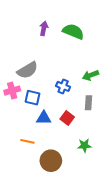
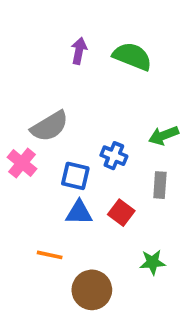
pink cross: (12, 91) -> (22, 163), turned -35
blue square: (33, 98) -> (75, 176), moved

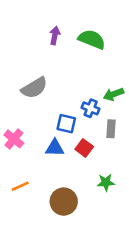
blue cross: (114, 156) -> (91, 108), moved
pink cross: (22, 163) -> (14, 139), moved
blue square: (75, 176) -> (66, 124), moved
orange line: (50, 255) -> (20, 186), moved, turned -36

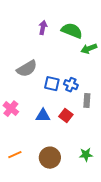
green arrow: (114, 94) -> (89, 49), moved
blue square: (66, 124) -> (52, 84), moved
green star: (106, 182) -> (86, 155), moved
orange line: (20, 186) -> (15, 155), moved

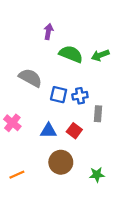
green semicircle: (72, 31) -> (71, 54), moved
gray semicircle: (27, 69) -> (30, 78), turned -120
blue cross: (71, 85) -> (80, 96), turned -32
brown circle: (50, 158) -> (61, 162), moved

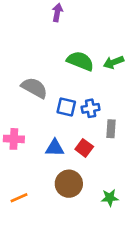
purple arrow: (48, 32) -> (57, 12), moved
pink cross: (12, 123) -> (14, 139), turned -36

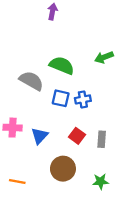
green semicircle: (80, 61) -> (62, 65), moved
gray rectangle: (111, 129) -> (102, 139), moved
blue triangle: (55, 148) -> (40, 136), moved, turned -48
orange line: (19, 198) -> (17, 182), turned 35

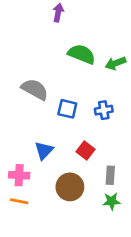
green semicircle: (62, 65) -> (82, 54), moved
blue cross: (83, 99) -> (104, 110), moved
pink cross: (13, 128) -> (19, 175), moved
gray rectangle: (102, 139) -> (110, 175), moved

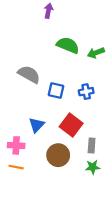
red square: (86, 150) -> (71, 125), size x1.5

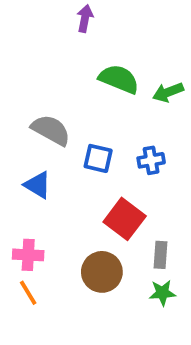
blue triangle: (37, 125) -> (38, 185), moved, turned -42
orange line: (16, 167) -> (28, 293), turned 48

